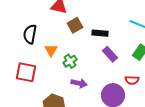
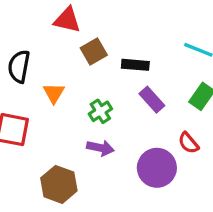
green cross: (70, 61) -> (100, 111), moved
red semicircle: (132, 80) -> (188, 143), turned 48

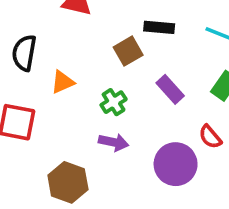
brown square: (94, 52) -> (128, 51), moved
black rectangle: (135, 65) -> (159, 27), moved
orange triangle: (54, 93) -> (62, 82), turned 35

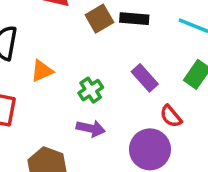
brown square: (128, 51) -> (99, 19), moved
red semicircle: (210, 137) -> (171, 116), moved

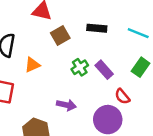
brown square: (99, 19) -> (60, 36), moved
green cross: (91, 90) -> (80, 67), moved

